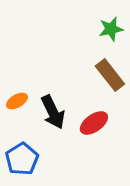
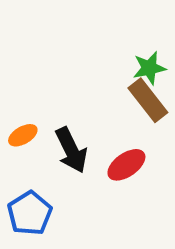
green star: (111, 29) -> (149, 68), moved

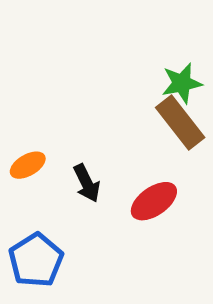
black arrow: (71, 150) -> (87, 183), size x0.7

